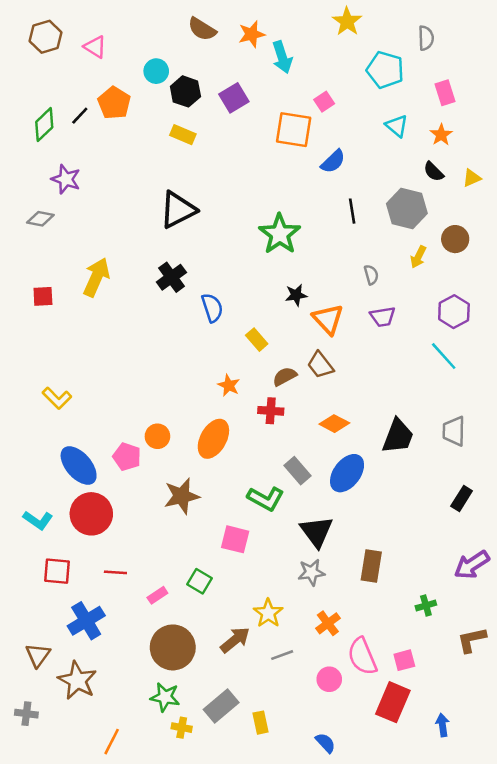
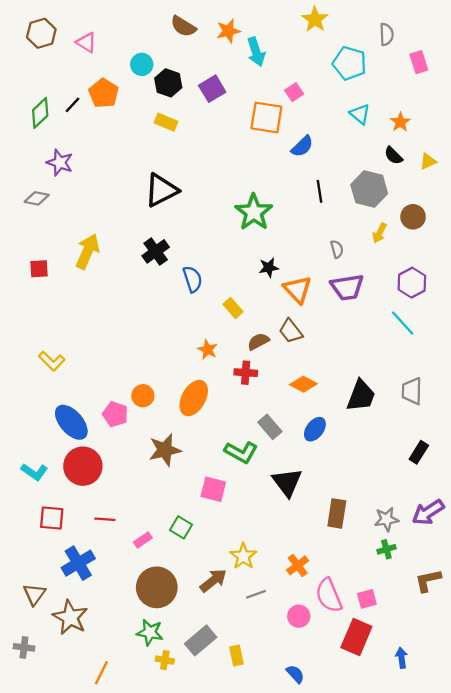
pink rectangle: (445, 93) -> (419, 62), moved
purple trapezoid: (383, 317) -> (347, 287), size x1.4
blue ellipse: (347, 473) -> (315, 429), size x0.7
gray star: (311, 572) -> (386, 519), moved

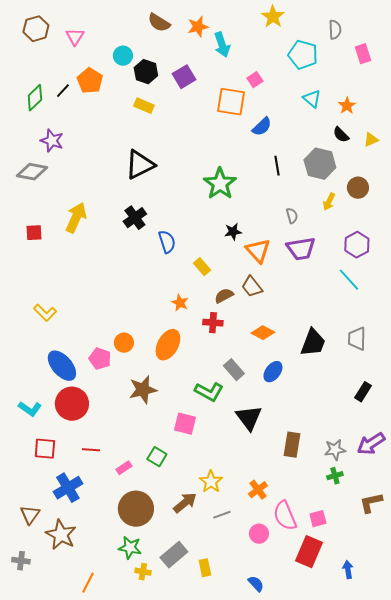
pink triangle: (86, 42) -> (75, 37), turned 30
gray diamond: (37, 198) -> (32, 172), size x1.4

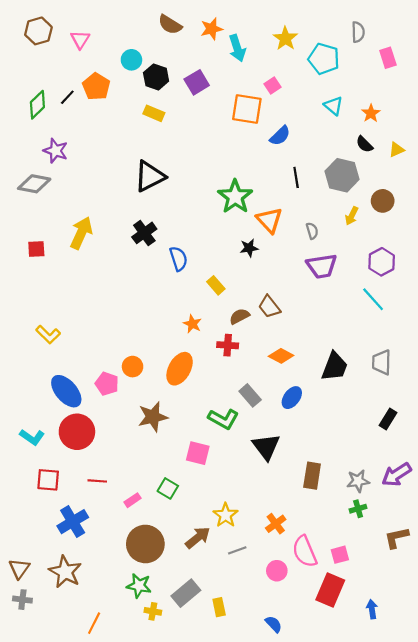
yellow star: (273, 17) -> (285, 38), moved
orange triangle: (258, 251) -> (269, 220), moved
brown triangle: (30, 515) -> (19, 569), moved

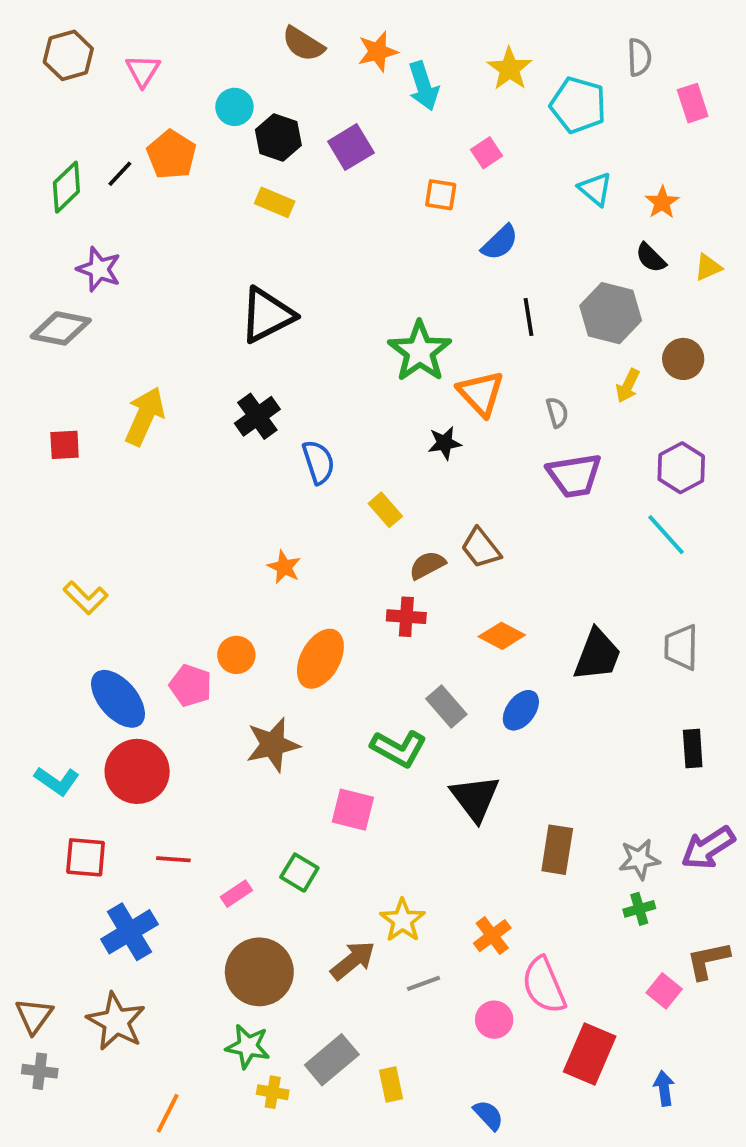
orange square: (247, 109) -> (441, 195), size x0.6
orange star: (192, 324) -> (284, 567), moved
black rectangle: (388, 419) -> (693, 748), turned -36
pink square: (340, 555) -> (664, 991), moved, turned -36

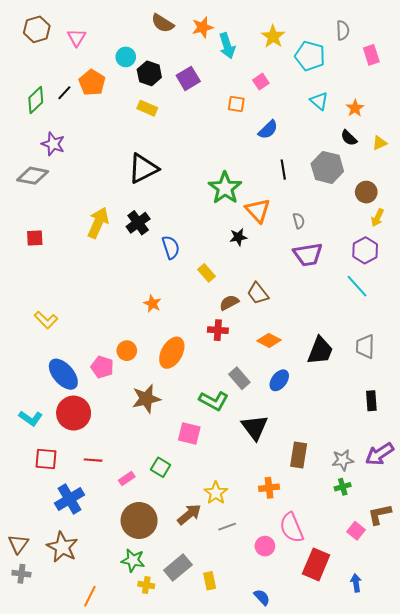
yellow arrow: (628, 386) -> (377, 218), moved
yellow arrow: (145, 416) -> (98, 223), moved
orange cross: (492, 936) -> (269, 488), moved, turned 30

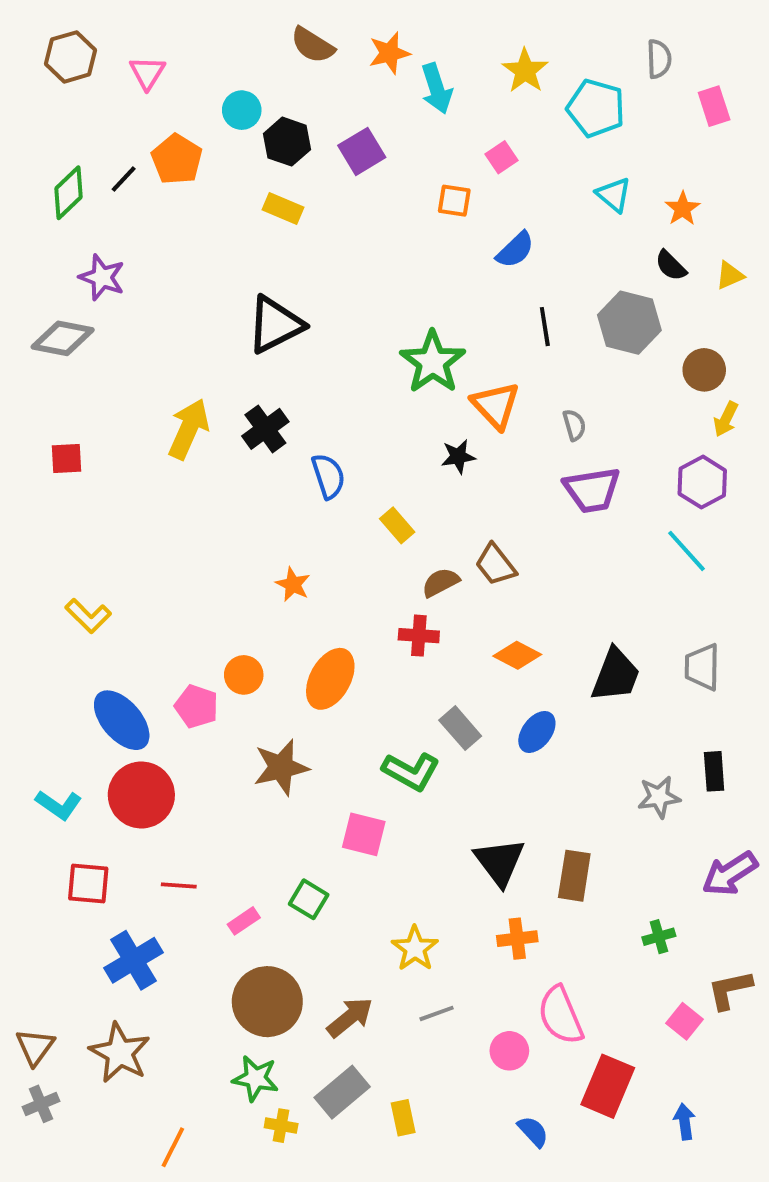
black triangle: (255, 427) -> (500, 862), moved
gray star: (343, 460) -> (659, 797), moved
brown arrow: (189, 514) -> (350, 1017), moved
gray cross: (21, 574) -> (41, 1104), turned -30
blue semicircle: (262, 597) -> (533, 1131), moved

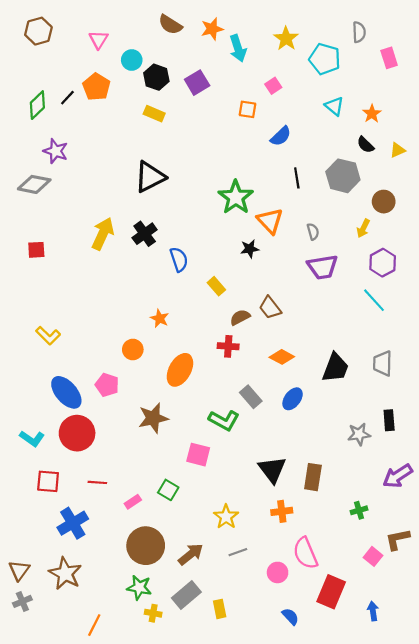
pink triangle: (147, 73) -> (98, 40), moved
yellow arrow: (726, 419) -> (363, 228), moved
orange circle: (244, 675) -> (133, 349), moved

